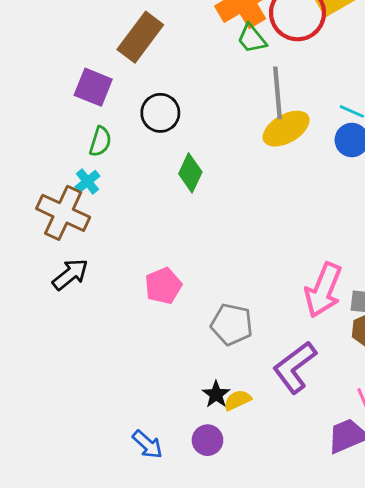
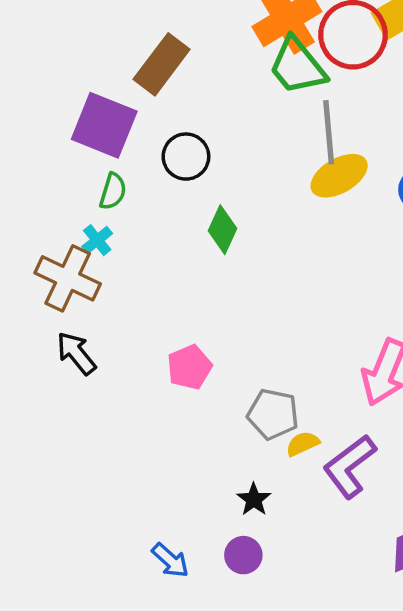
green trapezoid: (252, 39) -> (297, 66), size x1.6
purple square: (93, 87) -> (104, 125), size x1.4
black arrow: (70, 274) -> (76, 353), turned -90
yellow semicircle: (238, 400) -> (303, 444), moved

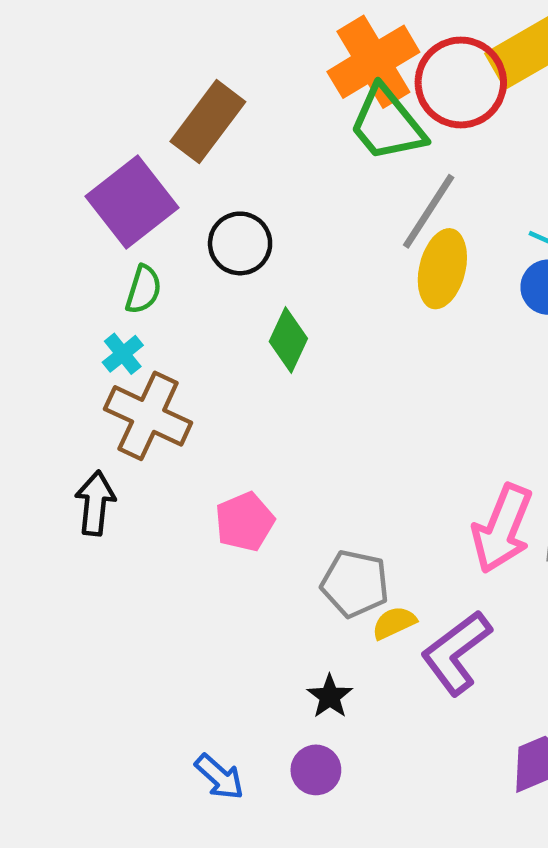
purple square: (104, 125) -> (132, 202), turned 30
gray line: (329, 132) -> (429, 211), turned 38
yellow ellipse: (339, 176) -> (442, 269), turned -46
brown cross: (68, 278) -> (148, 416), moved
black arrow: (76, 353) -> (95, 503), turned 45

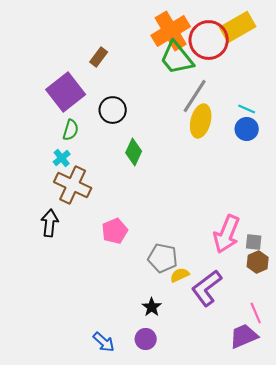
brown rectangle: (208, 122) -> (99, 57), size x0.6

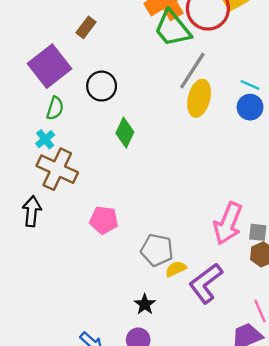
pink pentagon: (115, 231) -> (104, 220), turned 30

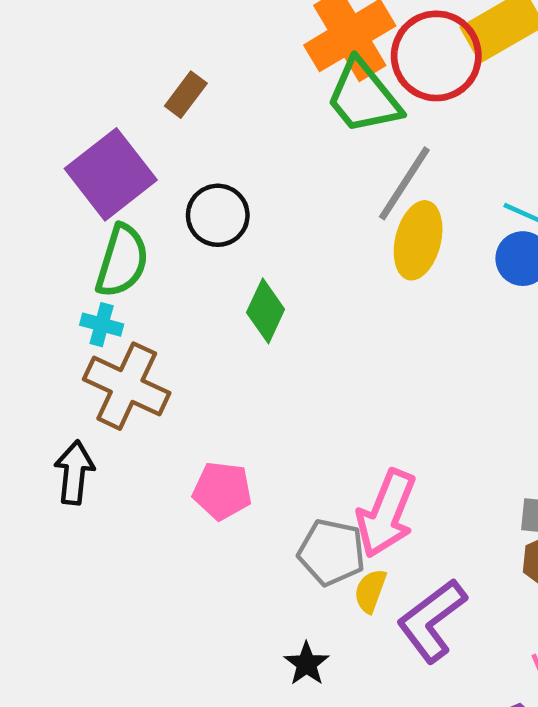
green semicircle: (55, 108) -> (122, 261), size x1.5
cyan cross: (45, 139) -> (102, 325), turned -36
pink arrow: (228, 223) -> (386, 514), moved
yellow semicircle: (176, 269) -> (370, 591), turned -45

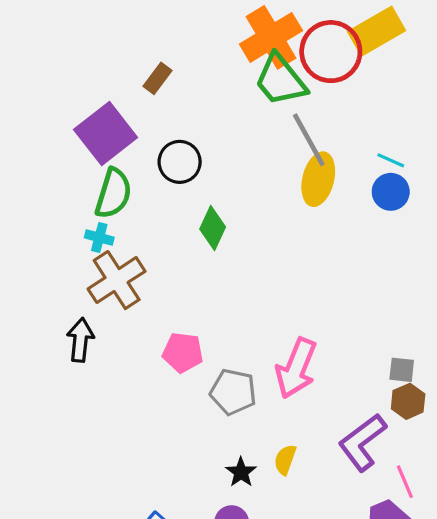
gray line: (404, 183) -> (309, 140), turned -62
brown cross: (127, 386) -> (117, 280), turned 32
gray pentagon: (332, 552) -> (233, 392), moved
yellow semicircle: (370, 591) -> (285, 460), moved
purple L-shape: (432, 621) -> (362, 442), moved

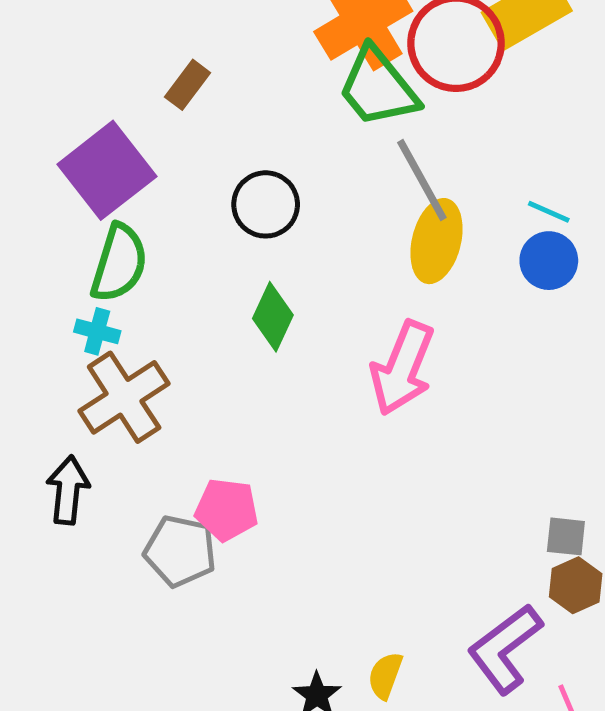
black circle: (180, 162) -> (266, 204), moved
pink arrow: (296, 368) -> (402, 368), moved
gray pentagon: (233, 392) -> (180, 551), moved

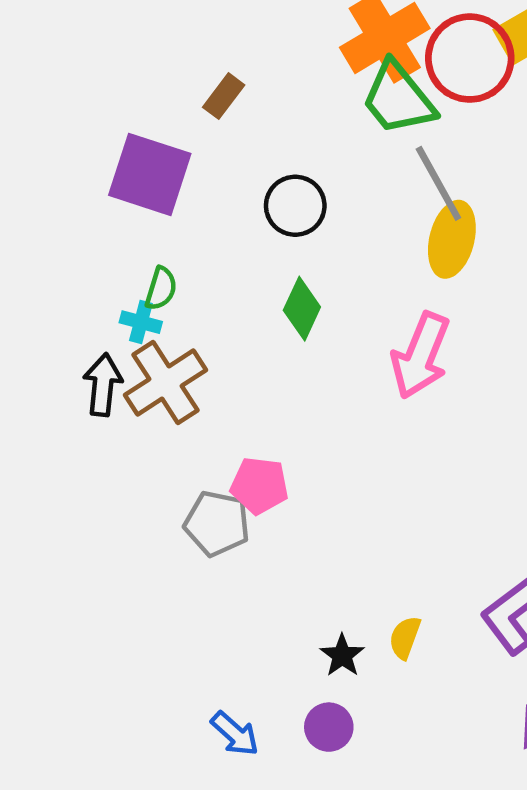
purple square: (107, 170) -> (150, 174), turned -34
green semicircle: (119, 263) -> (161, 289), moved, size x0.6
black arrow: (68, 490) -> (103, 385), moved

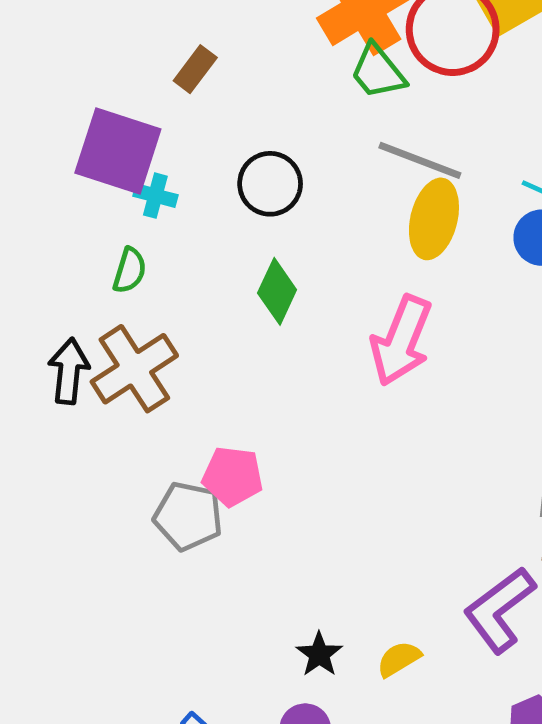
green trapezoid: (398, 98) -> (378, 71), size x0.7
gray line: (438, 183) -> (420, 160), turned -40
cyan cross: (141, 322) -> (155, 196), moved
yellow semicircle: (405, 638) -> (399, 659), moved, turned 39

